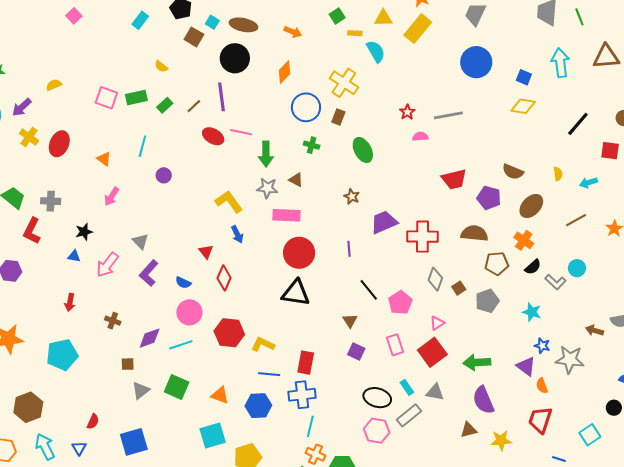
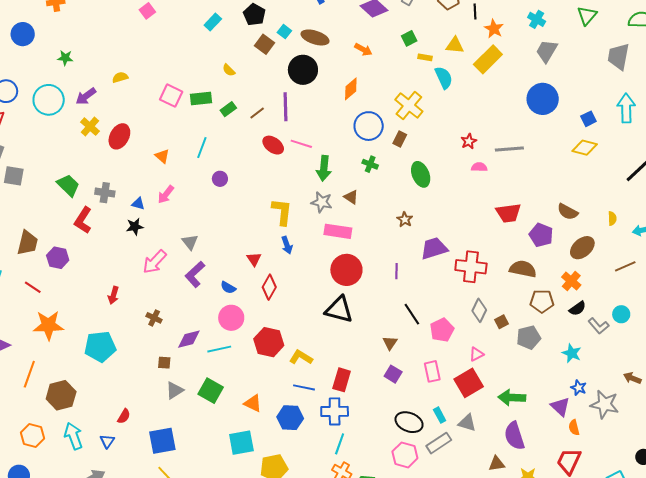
blue square: (524, 77) -> (588, 119), turned 35
yellow L-shape: (229, 202) -> (282, 212), turned 36
blue triangle: (74, 256) -> (138, 204), moved

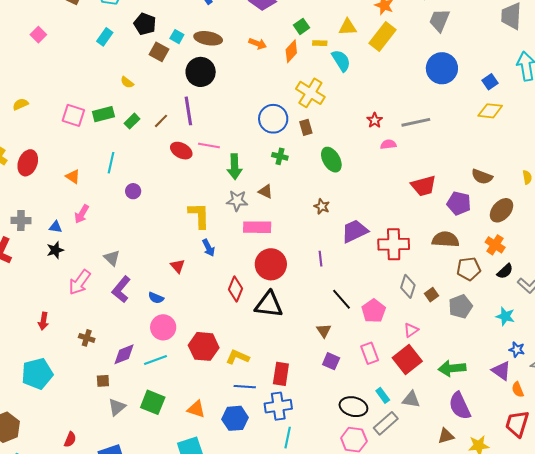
orange diamond: (351, 89) -> (291, 51), moved
brown rectangle: (400, 139) -> (306, 127), turned -35
red diamond: (269, 287) -> (236, 289), moved

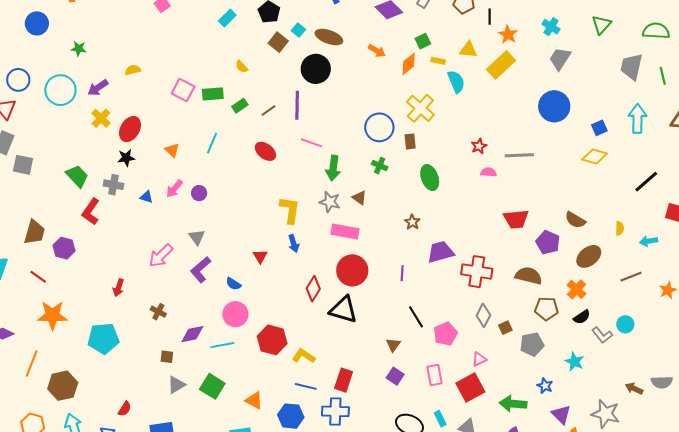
red ellipse: (181, 151) -> (265, 151), moved
purple circle: (133, 191) -> (199, 193), moved
black star: (55, 250) -> (126, 158), moved
blue star: (517, 350) -> (545, 386), moved

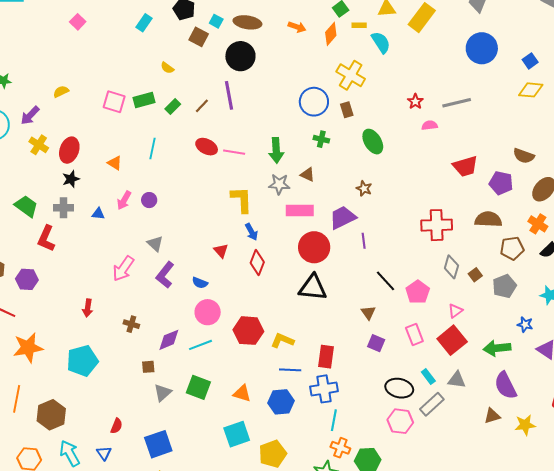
pink line: (312, 143) -> (234, 152), moved
purple trapezoid: (440, 252) -> (343, 218), moved
red diamond: (313, 289) -> (257, 262), moved

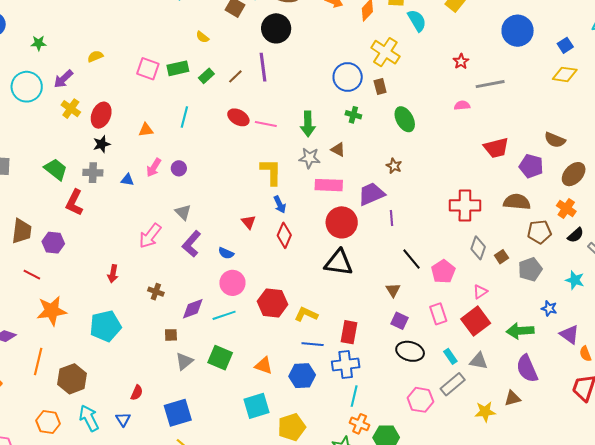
red star: (415, 101) -> (461, 61), moved
orange triangle: (115, 163) -> (146, 130), turned -42
black ellipse: (399, 388) -> (410, 351), moved
yellow star: (525, 425) -> (485, 412), moved

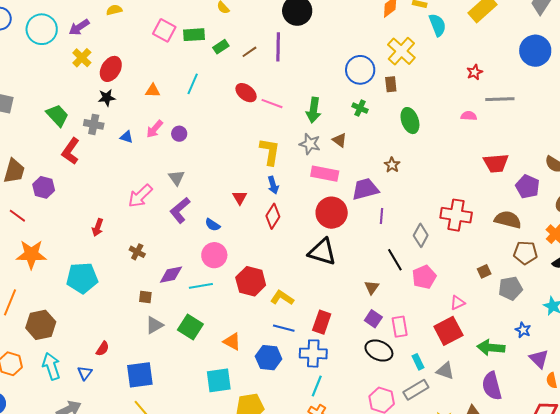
gray diamond: (478, 248) -> (421, 235), moved
pink rectangle: (438, 314) -> (400, 327), moved

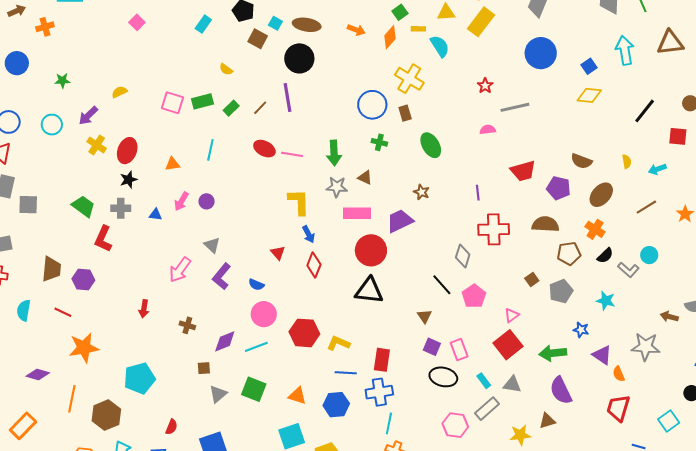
cyan circle: (42, 29) -> (52, 125), size x0.7
purple line: (381, 216) -> (478, 193), moved
cyan pentagon: (82, 278) -> (139, 378), moved

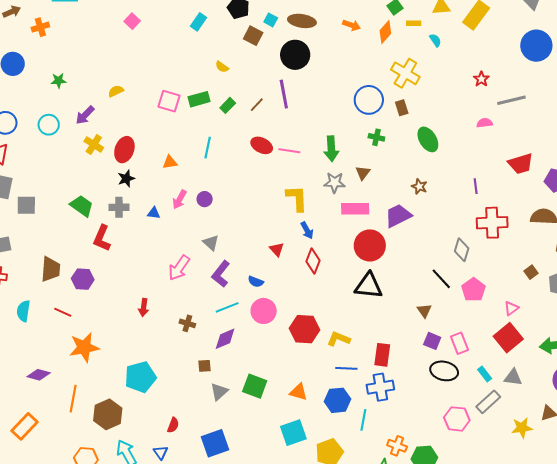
cyan semicircle: (440, 46) -> (435, 40), size x0.6
brown triangle: (365, 178) -> (363, 173), turned 42
cyan line: (256, 347) -> (227, 307), moved
cyan line: (389, 423) -> (363, 420), moved

